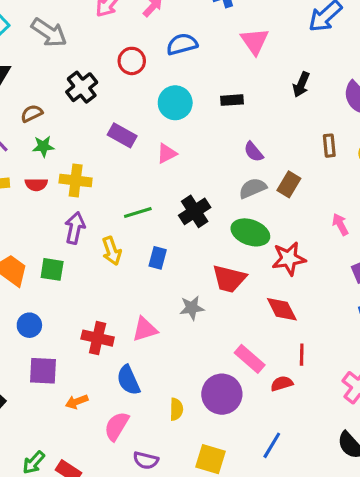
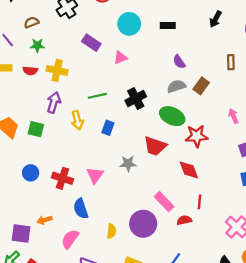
blue circle: (29, 325) -> (31, 173), moved
pink triangle: (145, 329) -> (95, 175), turned -42
purple square: (43, 371) -> (21, 233), moved

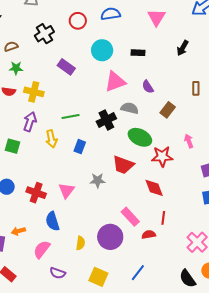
pink triangle: (120, 58) -> (115, 82), moved, size x1.6
gray semicircle: (176, 86) -> (130, 108), moved, turned 30
pink arrow: (233, 116) -> (189, 141), moved

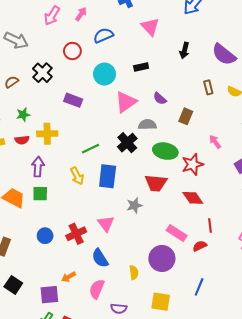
brown semicircle: (11, 47) -> (11, 82), moved
purple arrow: (30, 122) -> (38, 167), moved
blue rectangle: (80, 147) -> (108, 176), size x1.6
red cross: (36, 193) -> (76, 234), turned -30

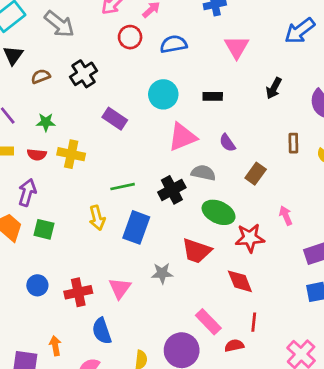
red circle: (72, 51) -> (130, 37), moved
purple arrow: (38, 167) -> (27, 192), moved
orange arrow: (69, 277) -> (55, 346), turned 96

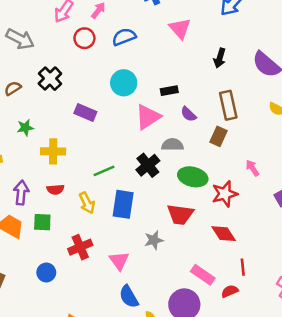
black rectangle: (213, 96) -> (169, 91), moved
brown rectangle: (293, 143) -> (228, 105), moved, size x1.6
red semicircle: (37, 155) -> (55, 189), moved
red cross: (78, 292) -> (80, 247), moved
blue semicircle: (102, 331) -> (129, 297), moved

